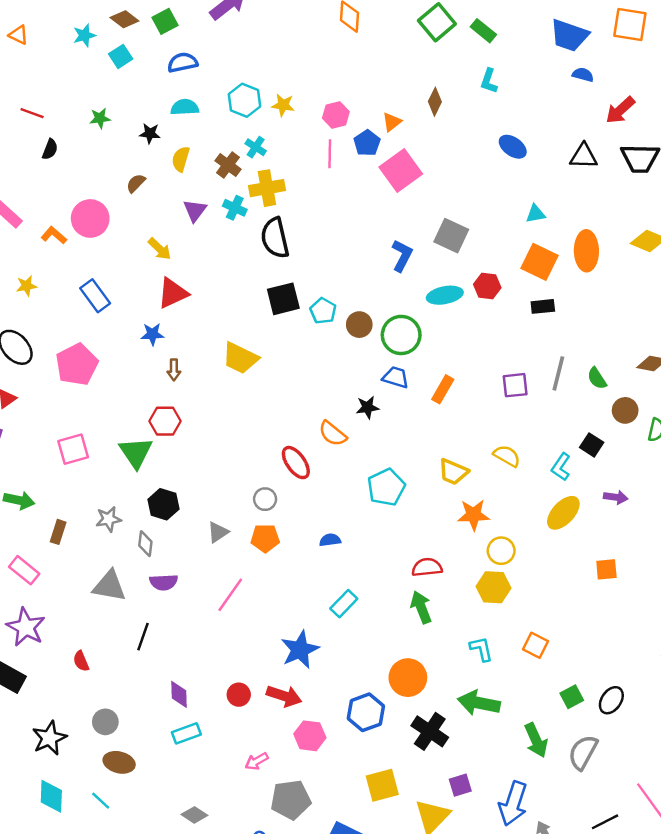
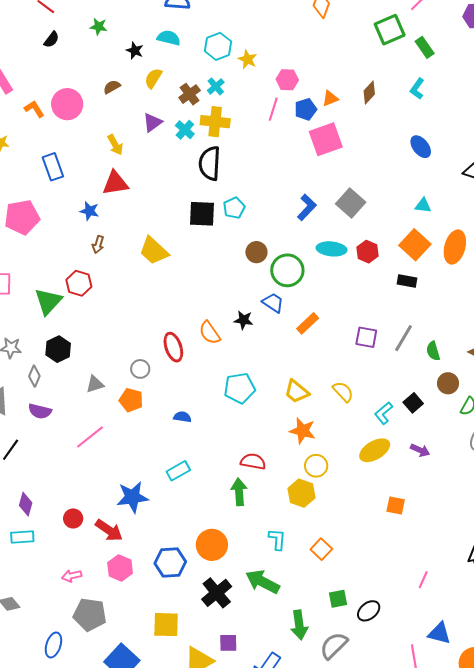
cyan pentagon: (323, 311) -> (234, 208), moved

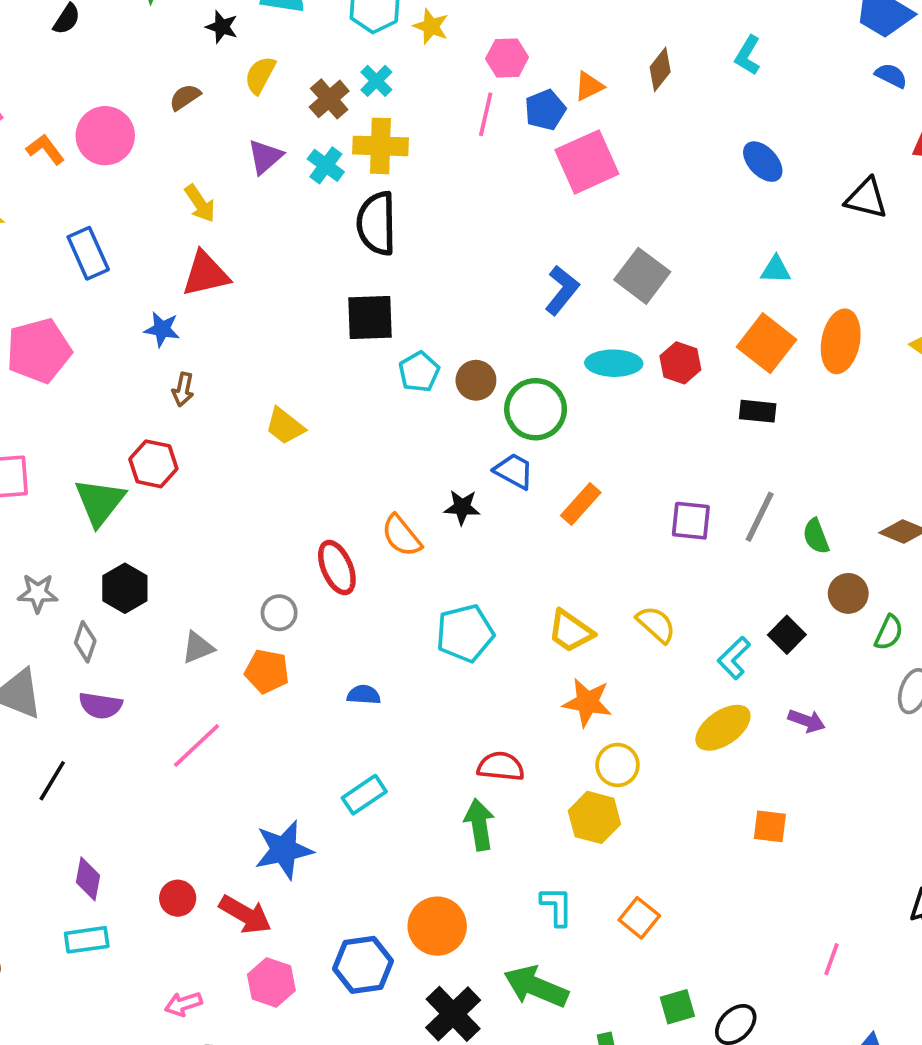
cyan pentagon: (234, 208) -> (419, 372), moved
yellow trapezoid: (154, 251) -> (285, 426), moved, size x0.7

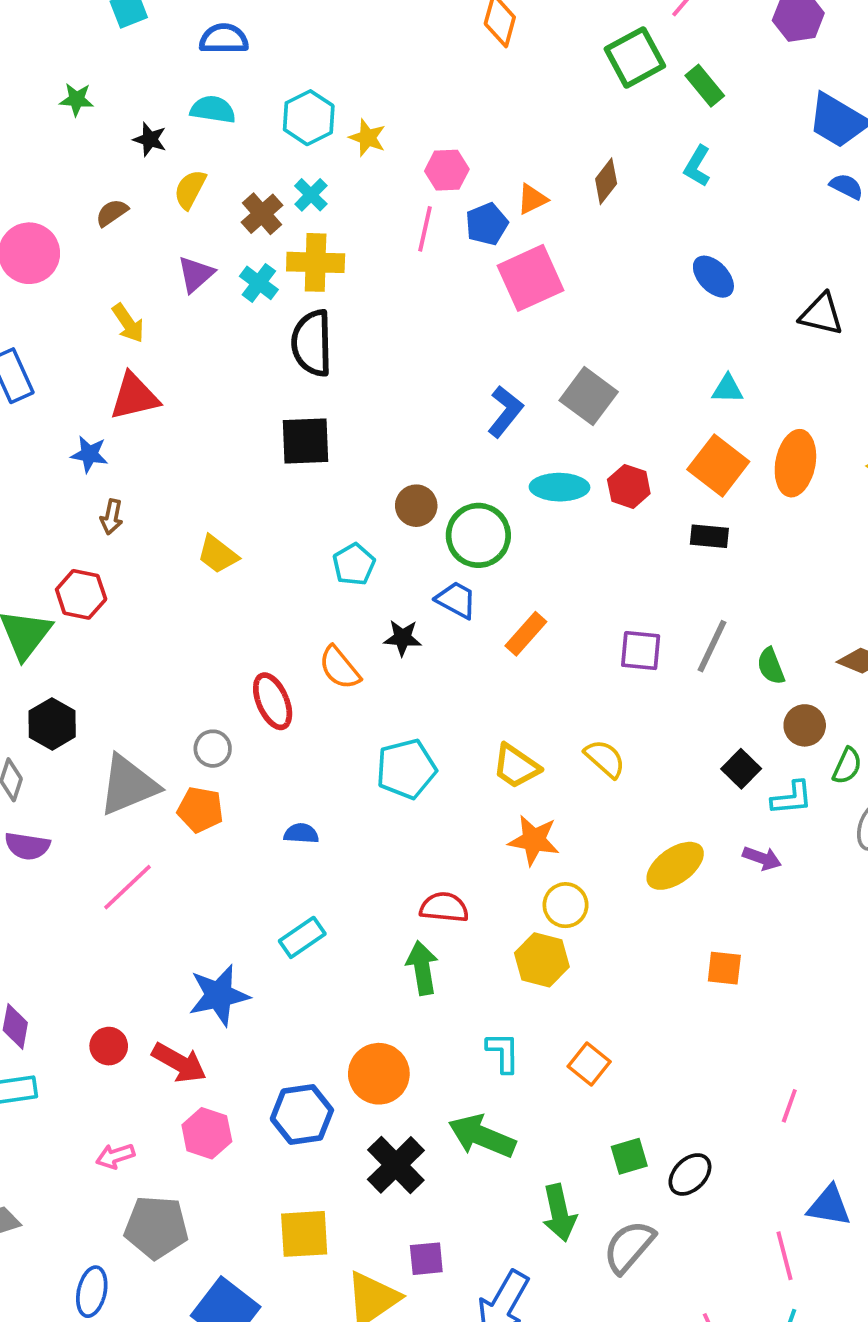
cyan pentagon: (419, 372) -> (354, 564), moved
gray triangle: (198, 647) -> (128, 785), size x1.8
cyan L-shape: (734, 658) -> (792, 798), moved, turned -141

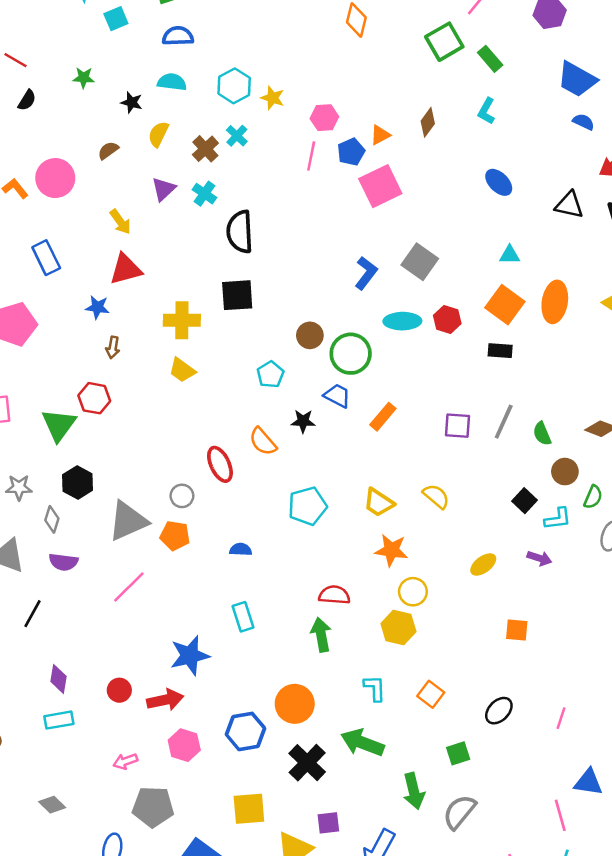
yellow cross: (316, 262) -> (182, 320), moved
yellow ellipse: (675, 866) -> (483, 565), size x0.7
cyan rectangle: (302, 937) -> (243, 617), turned -72
red arrow: (179, 1063) -> (165, 700), turned -40
black ellipse: (690, 1174) -> (499, 711), moved

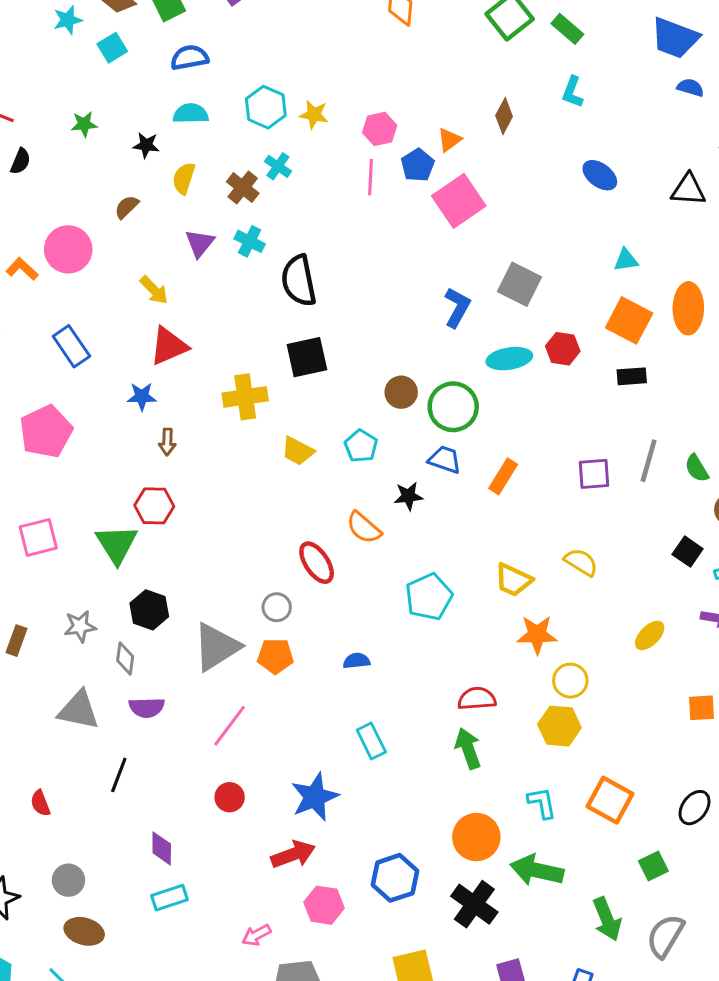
yellow trapezoid: (182, 370) -> (298, 451), moved
red circle: (119, 690) -> (230, 797), moved
orange square: (431, 694) -> (610, 800), size x1.4
orange circle: (295, 704) -> (476, 837), moved

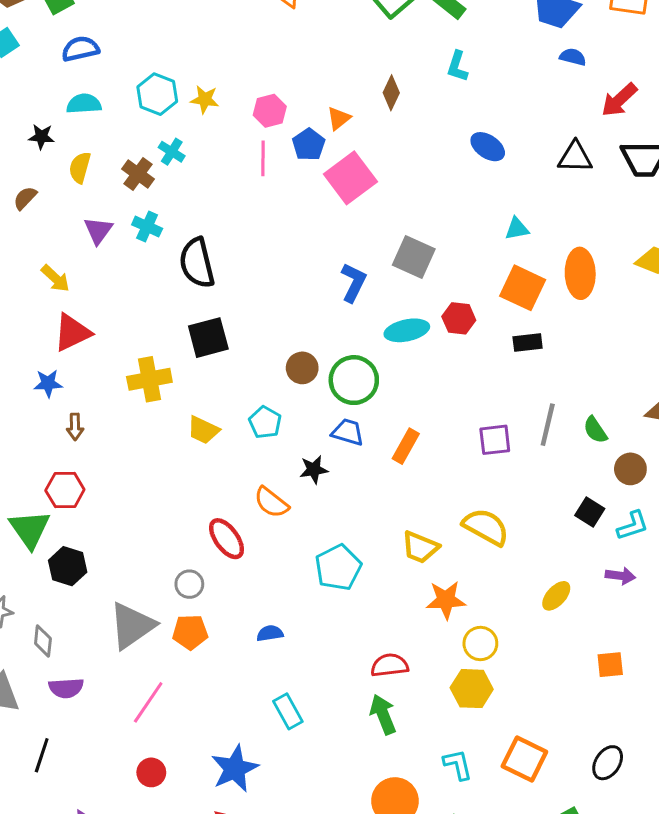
yellow semicircle: (581, 562) -> (486, 527), size x1.4
black hexagon: (149, 610) -> (68, 566), moved

